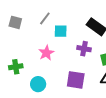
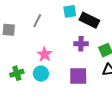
cyan square: (61, 31) -> (70, 11), moved
cyan circle: (38, 84) -> (41, 74), moved

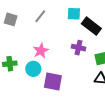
purple square: (78, 76) -> (53, 82), moved

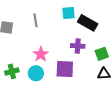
gray line: (40, 16) -> (36, 20), turned -40
purple square: (53, 82) -> (65, 69), moved

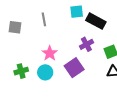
purple cross: (78, 46) -> (86, 44), turned -32
purple square: (65, 69) -> (74, 68), turned -36

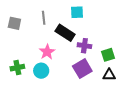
black rectangle: (96, 21) -> (65, 33), moved
purple cross: (86, 44) -> (84, 46), turned 32
purple square: (74, 68) -> (82, 69), moved

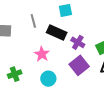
purple cross: (84, 46) -> (78, 42), turned 32
cyan circle: (41, 71) -> (48, 79), moved

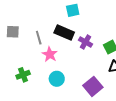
gray line: (33, 21) -> (39, 38), moved
purple square: (79, 65) -> (93, 86), moved

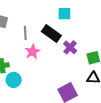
cyan circle: (57, 79) -> (14, 80), moved

